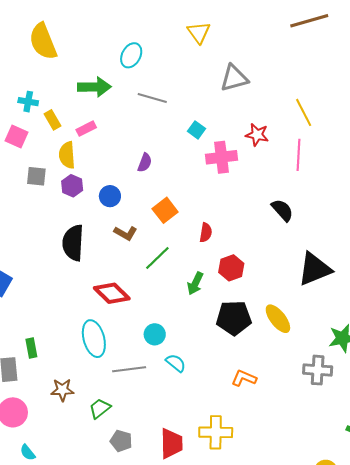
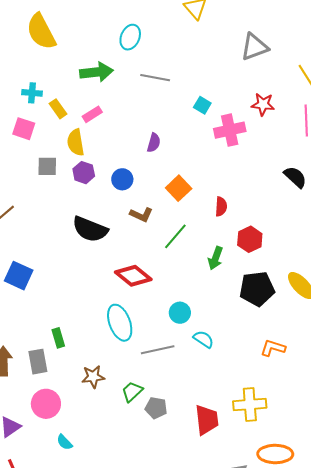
gray triangle: (234, 78) -> (254, 47), moved
black semicircle: (73, 243) -> (90, 229), turned -66
gray pentagon: (121, 441) -> (156, 408), moved

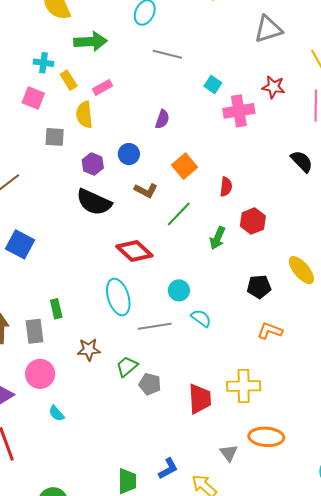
green arrow: (96, 72) -> (91, 42), moved
purple hexagon: (84, 173) -> (93, 164), moved
black pentagon: (257, 289) -> (259, 287), moved, size x0.7

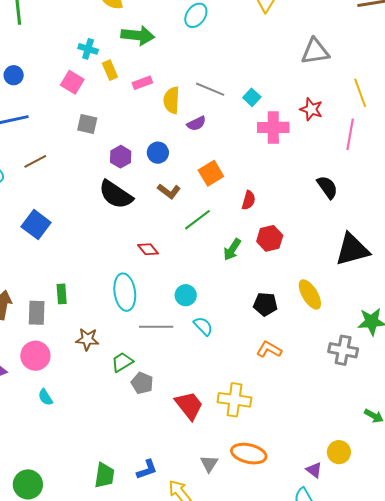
gray line: (167, 54) -> (210, 89), moved
yellow semicircle: (84, 115) -> (172, 100), moved
purple semicircle: (162, 119) -> (196, 124), turned 36
red diamond: (134, 251) -> (148, 249), size x0.6
red trapezoid: (200, 399) -> (189, 406), turned -44

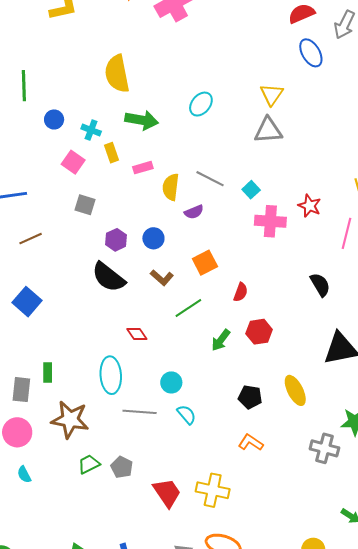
gray triangle: (315, 51) -> (268, 130), moved
blue circle: (14, 75) -> (54, 119), moved
brown star: (87, 339) -> (70, 420), size x1.6
green trapezoid: (122, 362) -> (89, 464), moved

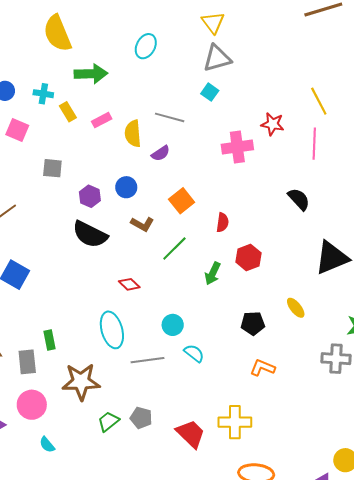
pink square: (73, 162) -> (17, 130), moved
cyan square: (251, 190) -> (210, 92), moved
yellow ellipse: (295, 390) -> (296, 308), size x0.7

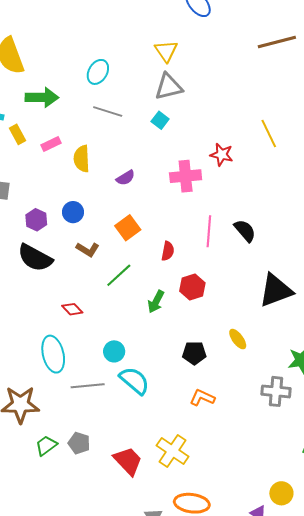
gray line: (170, 117) -> (108, 112), moved
pink line: (314, 144) -> (209, 231), moved
purple semicircle: (161, 153) -> (126, 178), moved
cyan semicircle: (194, 353) -> (134, 381), size x1.5
yellow cross: (235, 422) -> (173, 451), turned 32

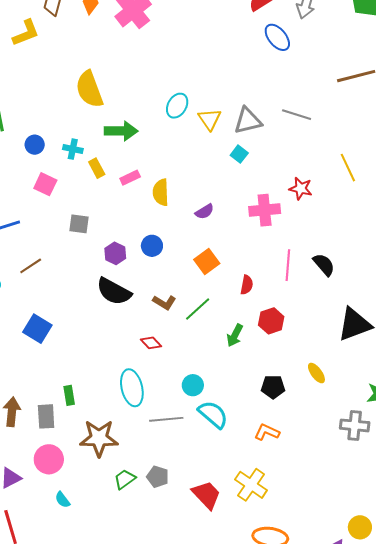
yellow triangle: (166, 51) -> (210, 119), moved
gray line: (108, 112) -> (297, 115), moved
brown L-shape: (88, 250) -> (164, 302), moved
orange L-shape: (202, 398) -> (267, 432), moved

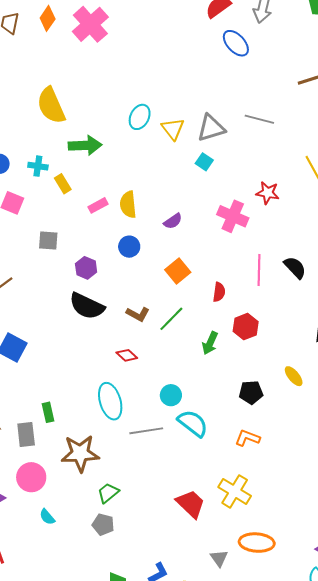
pink rectangle: (130, 178) -> (98, 205), moved
pink cross: (265, 210) -> (233, 216), turned 32
blue circle: (152, 246) -> (129, 247), moved
gray pentagon: (158, 477) -> (103, 524), moved

